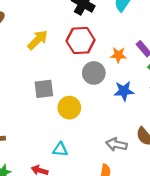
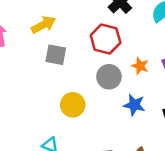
yellow arrow: (38, 40) -> (43, 25), moved
gray square: (44, 89) -> (56, 55), moved

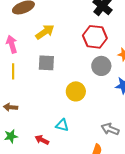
gray square: (56, 55) -> (46, 63), moved

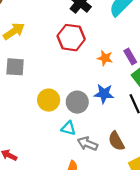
gray circle: (101, 66) -> (77, 102), moved
cyan triangle: (62, 125) -> (68, 128), moved

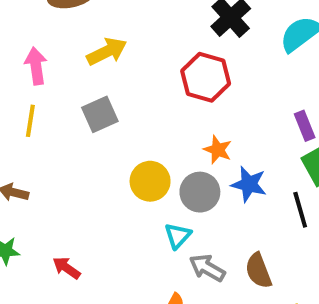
orange star: (105, 58) -> (218, 150), moved
gray square: (15, 67) -> (100, 114), turned -36
cyan triangle: (68, 128) -> (178, 236), turned 49

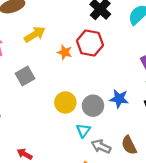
gray square: (100, 114) -> (25, 76), moved
orange star: (218, 150) -> (65, 52), moved

